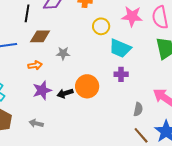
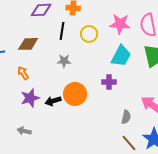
black line: (27, 13) -> (62, 31), moved
cyan trapezoid: (120, 48) -> (121, 56), moved, turned -85
gray star: (63, 53) -> (64, 61), moved
orange arrow: (35, 65) -> (23, 73), turned -112

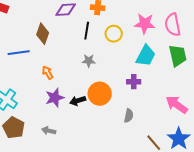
brown diamond: (28, 44) -> (43, 34), moved, turned -70
gray semicircle: (126, 117) -> (129, 116), moved

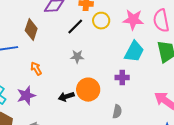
black line: (87, 31) -> (75, 27), turned 36
yellow circle: (114, 34) -> (101, 21), moved
purple star: (55, 98) -> (26, 96), moved

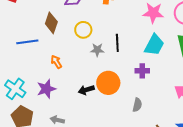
yellow circle: (101, 21) -> (83, 30), moved
black line: (75, 27) -> (117, 43), moved, turned -48

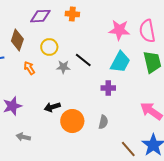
black line: (117, 43) -> (83, 60), turned -48
orange arrow: (56, 62) -> (29, 68), moved
orange circle: (108, 83) -> (72, 121), moved

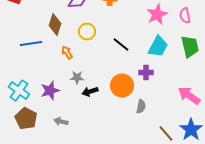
pink star: (119, 30) -> (157, 14), turned -30
pink semicircle: (147, 31) -> (185, 16), size x0.7
gray star: (63, 67) -> (77, 78), moved
orange circle: (72, 121) -> (122, 86), moved

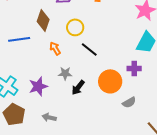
black line: (121, 44) -> (89, 49), moved
black arrow: (90, 92) -> (78, 87), turned -35
gray semicircle: (141, 106) -> (129, 102), turned 48

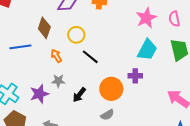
gray star: (65, 73) -> (58, 81), moved
gray semicircle: (129, 102) -> (107, 115), moved

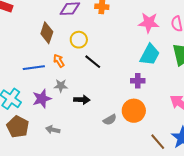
pink star: (146, 18) -> (149, 23), turned 30
blue line: (20, 47) -> (34, 68), moved
orange circle: (111, 89) -> (134, 111), moved
black arrow: (79, 95) -> (82, 100), turned -126

